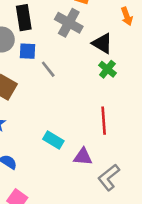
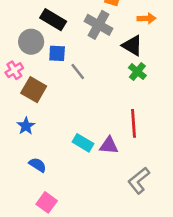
orange arrow: (127, 16) -> (146, 18), moved, turned -72
black rectangle: (24, 18) -> (53, 20), turned -50
purple triangle: (83, 157) -> (109, 145), moved

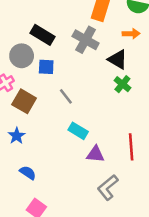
gray line: (78, 72) -> (66, 96), moved
red line: (134, 123) -> (131, 147), moved
cyan rectangle: (83, 143) -> (78, 131), moved
gray L-shape: (139, 180) -> (108, 187), moved

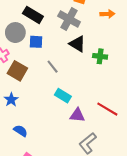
black triangle: (118, 59) -> (77, 44), moved
green cross: (122, 84) -> (100, 56), turned -32
red line: (131, 147) -> (107, 109), turned -55

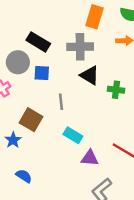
gray cross: (69, 19) -> (80, 47), turned -30
gray line: (53, 67) -> (61, 102), turned 32
brown square: (17, 71) -> (31, 120), moved

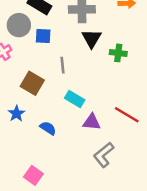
black triangle: (90, 75) -> (92, 38), turned 30
blue star: (13, 140) -> (16, 114), moved
blue semicircle: (24, 176) -> (48, 128), moved

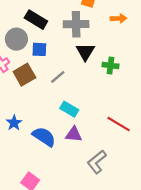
gray line: (63, 65) -> (58, 77), turned 56
brown square: (32, 83) -> (24, 75), moved, turned 30
purple triangle: (92, 122) -> (74, 134), moved
blue semicircle: (48, 128) -> (44, 137), size x1.5

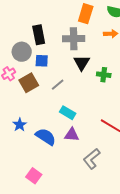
black rectangle: (36, 20) -> (39, 35), turned 48

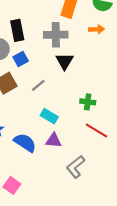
blue square: (42, 61) -> (21, 59), turned -32
green cross: (104, 75) -> (88, 102), moved

